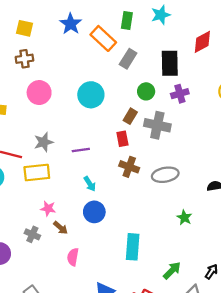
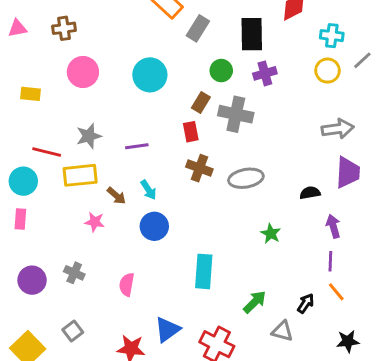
brown arrow: (61, 228) -> (116, 196), moved
gray cross: (32, 234) -> (74, 273), moved

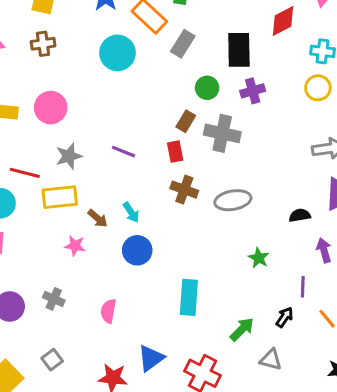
pink circle: (83, 72) -> (51, 108), moved
cyan circle: (150, 75) -> (117, 53), moved
purple line: (137, 146) -> (124, 152), moved, turned 30
purple line: (330, 261) -> (303, 287), moved
black arrow: (306, 303) -> (285, 317), moved

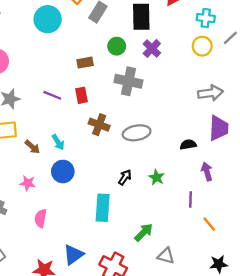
purple cross: (253, 91) -> (152, 48), turned -30
brown rectangle: (186, 121) -> (85, 63), moved, turned 49
red rectangle: (175, 152) -> (82, 95), moved
pink star: (75, 246) -> (28, 183), moved
black arrow: (285, 317) -> (125, 177), moved

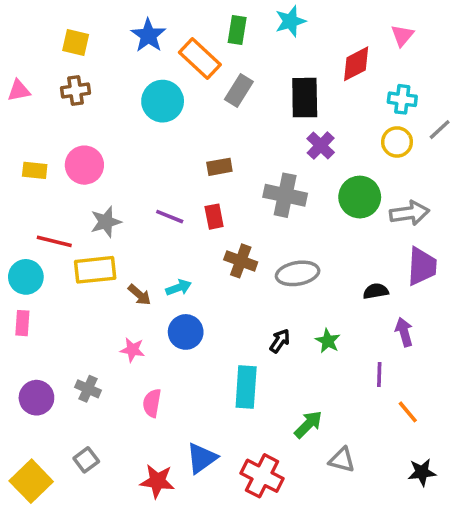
green circle: (117, 46) -> (360, 197), moved, size x1.5
cyan arrow: (58, 142) -> (179, 288), turned -77

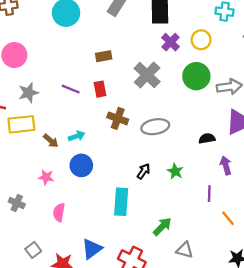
yellow circle: (397, 142) -> (201, 40), moved
gray cross: (285, 195) -> (147, 75), turned 32
gray square: (86, 460) -> (33, 250), moved

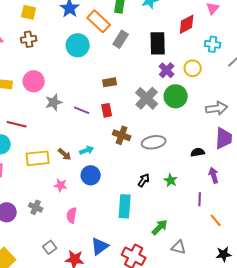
green circle: (196, 76) -> (176, 96), moved
gray star: (28, 93) -> (54, 102), moved
yellow rectangle: (21, 124) -> (38, 158), moved

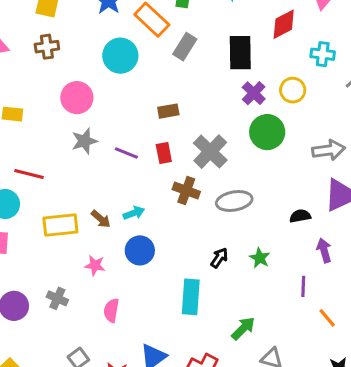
pink circle: (34, 81) -> (77, 98), moved
gray cross: (147, 98) -> (210, 152), moved

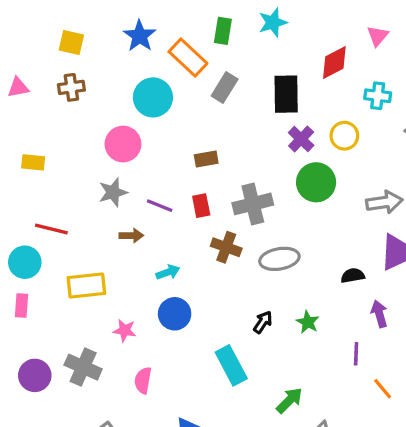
pink circle: (77, 98) -> (123, 144), moved
gray cross: (210, 152) -> (253, 204), turned 32
brown arrow: (101, 219) -> (131, 236), moved, turned -42
cyan rectangle: (191, 297) -> (231, 365), turned -32
gray cross: (57, 298) -> (83, 367), size x1.5

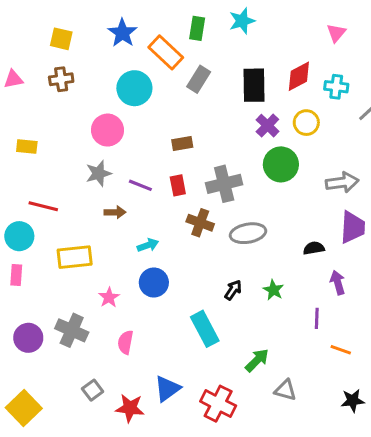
red diamond: (334, 62) -> (299, 76), moved
pink star: (125, 330) -> (109, 297), turned 30
orange line: (383, 389) -> (341, 350), turned -30

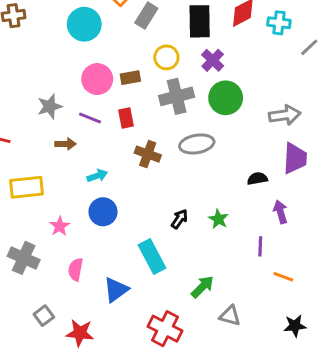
yellow circle: (306, 123) -> (166, 57), moved
pink circle: (108, 130) -> (97, 79), moved
gray cross: (224, 184) -> (177, 96), moved
gray ellipse: (248, 233) -> (197, 144), moved
blue triangle: (167, 389) -> (116, 290), moved

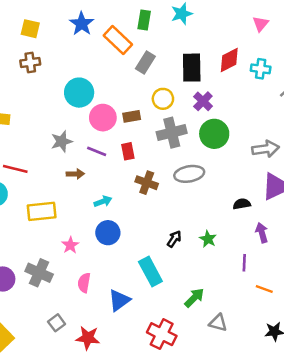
cyan circle: (84, 24) -> (79, 93), moved

